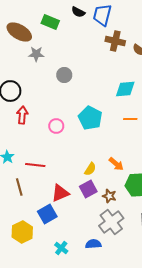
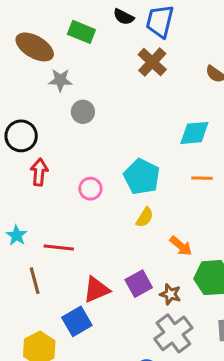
brown cross: (115, 41) -> (152, 62), moved, turned 30
gray circle: (64, 75) -> (83, 112), moved
yellow semicircle: (90, 169) -> (145, 217), moved

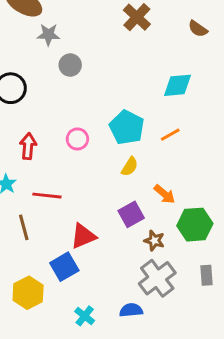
red arrow: (39, 172) -> (28, 146), moved
orange line: (202, 178) -> (170, 135), moved, turned -30
purple square: (139, 284) -> (131, 214), moved

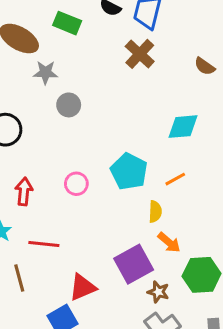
yellow semicircle: (130, 167) -> (155, 212), moved, turned -30
purple square: (131, 214) -> (134, 264), size x1.4

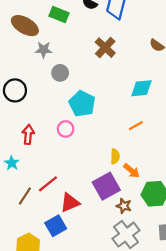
brown cross: (140, 54) -> (105, 48), moved
cyan pentagon: (129, 171) -> (82, 104), moved
yellow semicircle: (155, 212) -> (115, 156), moved
red line: (44, 244) -> (48, 184), moved, turned -45
brown line: (19, 278) -> (25, 196), turned 48

